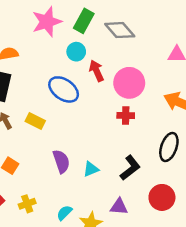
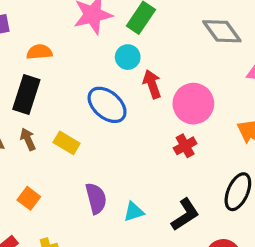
gray diamond: (120, 30) -> (222, 31), moved
red cross: (126, 116) -> (185, 146), turned -35

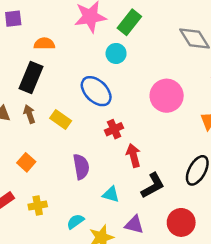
red arrow: (152, 84) -> (133, 155), moved
red cross: (185, 146) -> (114, 129), moved
cyan triangle: (134, 212) -> (111, 194), moved, turned 30

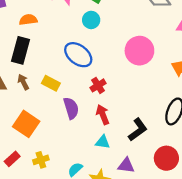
red arrow: (133, 155) -> (103, 115), moved
orange square: (26, 162) -> (26, 124), size x1.6
purple semicircle: (81, 167) -> (71, 108), moved

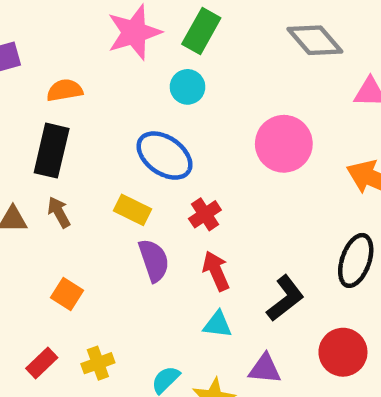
yellow rectangle: (51, 83) -> (133, 210), moved
orange square: (26, 124) -> (67, 294), size x0.6

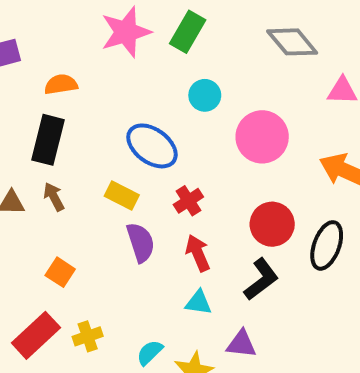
cyan circle: (188, 87) -> (205, 95), moved
red circle: (343, 352) -> (272, 224), moved
red rectangle: (42, 363) -> (36, 335), size x1.6

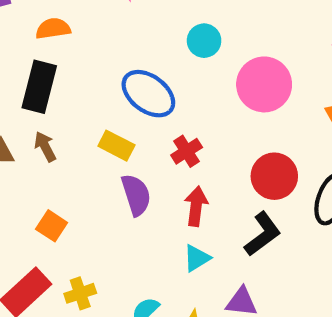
red arrow: (198, 253) -> (196, 206), turned 30
cyan triangle: (198, 302) -> (197, 258), turned -40

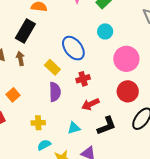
red circle: (274, 176) -> (128, 91), moved
red arrow: (196, 206) -> (90, 104), moved, turned -138
yellow cross: (80, 293) -> (38, 123), moved

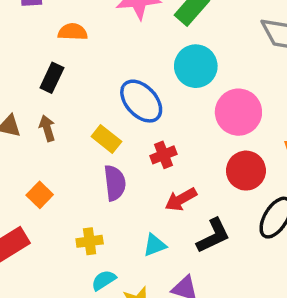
black rectangle: (25, 31) -> (52, 78), size x0.7
cyan circle: (105, 31) -> (196, 66), size x1.5

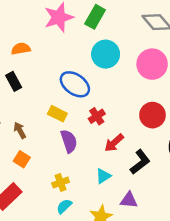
black rectangle: (52, 78) -> (14, 81), turned -42
pink circle: (238, 112) -> (152, 64), moved
brown arrow: (47, 128) -> (20, 130), moved
cyan semicircle: (104, 280) -> (64, 206), moved

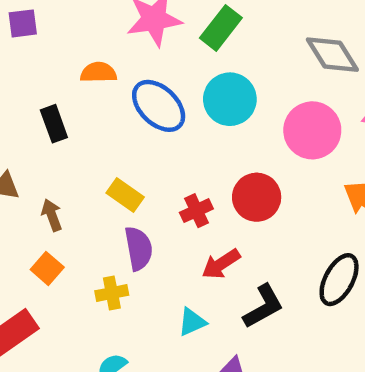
orange semicircle: (21, 49) -> (98, 72), moved
blue ellipse: (75, 84) -> (159, 106), moved
red circle: (152, 115) -> (257, 197), moved
yellow cross: (61, 183) -> (112, 293), moved

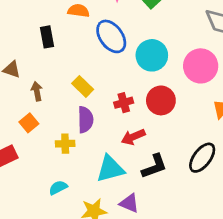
cyan circle: (230, 99) -> (152, 55), moved
cyan triangle: (192, 322) -> (110, 169), size x1.6

